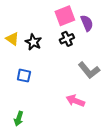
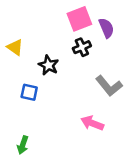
black star: (33, 42) -> (48, 65), moved

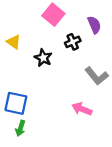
pink square: (79, 19) -> (53, 15), moved, turned -30
blue square: (29, 92) -> (16, 103), moved, size x1.5

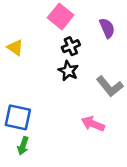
black cross: (73, 42) -> (71, 46), moved
black star: (43, 58) -> (68, 71), moved

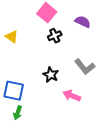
purple semicircle: (107, 28) -> (83, 22), turned -42
black star: (68, 71) -> (51, 75), moved

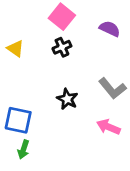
black cross: (55, 36) -> (62, 47), moved
pink arrow: (72, 96) -> (108, 127), moved

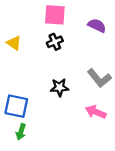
pink square: (62, 17) -> (55, 15), turned -35
black star: (67, 99) -> (59, 87), turned -30

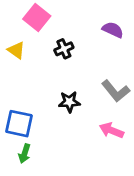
pink square: (55, 15) -> (37, 18), moved, turned 35

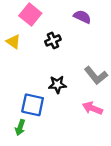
purple semicircle: (113, 30) -> (82, 17), moved
blue square: (19, 124) -> (33, 105), moved

